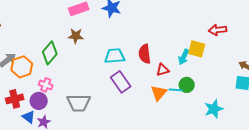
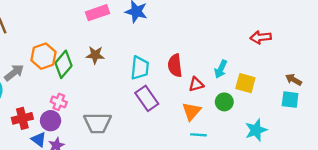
brown star: (76, 36) -> (95, 55), moved
yellow square: (197, 49) -> (245, 83), moved
cyan trapezoid: (115, 56) -> (140, 68), turned 100
orange hexagon: (22, 67) -> (43, 56), moved
cyan line: (176, 90) -> (198, 135), moved

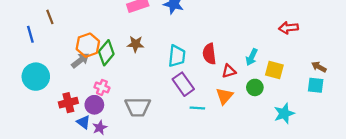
gray arrow: (14, 73) -> (80, 60), moved
cyan line: (198, 135) -> (197, 108), moved

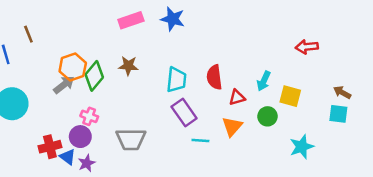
red cross: (68, 103) -> (50, 147), moved

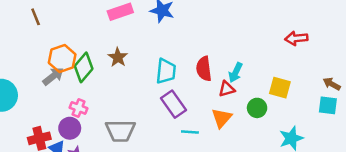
brown line: (28, 34) -> (36, 17), moved
brown star: (128, 66) -> (118, 57), turned 30
cyan arrow: (264, 81) -> (236, 72), moved

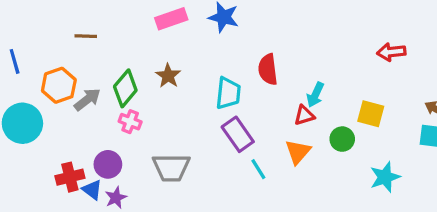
brown line: (36, 17) -> (86, 36), moved, turned -66
orange hexagon: (62, 59) -> (59, 85), moved
red semicircle: (204, 69) -> (268, 69), moved
pink cross: (79, 108) -> (130, 122), moved
cyan line: (190, 132) -> (258, 169), turned 54

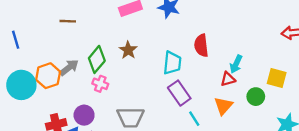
orange hexagon: (59, 85) -> (48, 76), moved

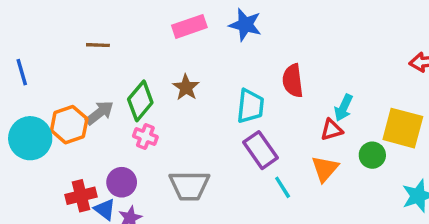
yellow square: (277, 78) -> (403, 128), size x1.4

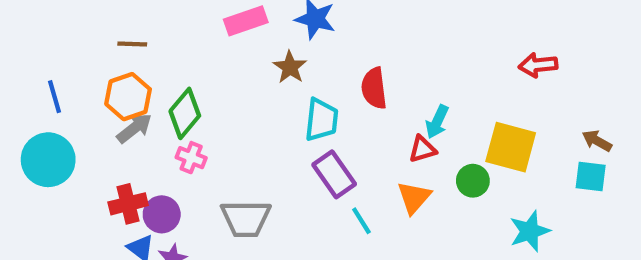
blue line: (22, 72) -> (54, 97), moved
brown star: (186, 87) -> (290, 67), moved
orange hexagon: (69, 125) -> (128, 97), moved
red cross: (81, 196) -> (128, 204), moved

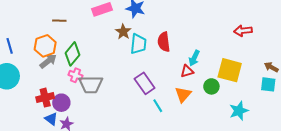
brown line: (132, 44) -> (59, 21), moved
cyan trapezoid: (321, 120) -> (138, 44), moved
gray trapezoid: (246, 219) -> (91, 84), moved

